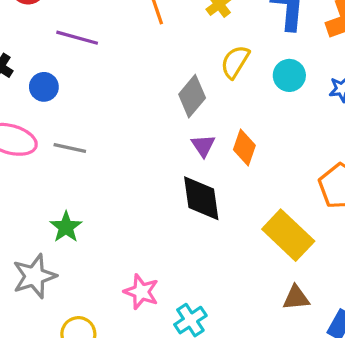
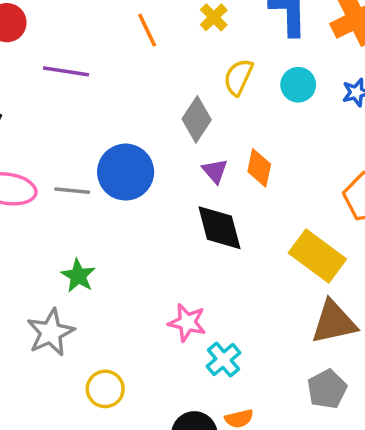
blue circle: (44, 87) -> (126, 172), moved, size x1.8
pink star: (141, 292) -> (187, 323), moved
brown triangle: (296, 298) -> (334, 322), size x1.6

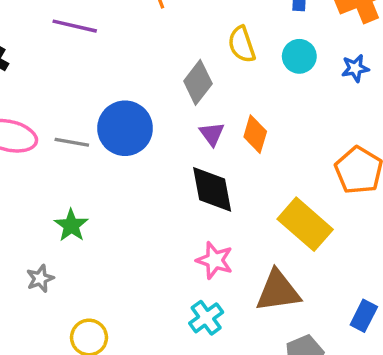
yellow semicircle: (238, 77) -> (242, 44), turned -48
brown triangle: (334, 322) -> (278, 291), moved
pink star: (187, 323) -> (215, 260), moved
gray star: (51, 332) -> (40, 279), size x0.6

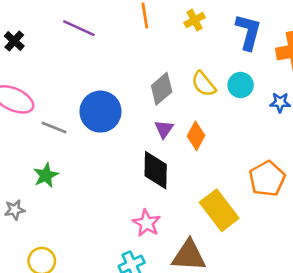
yellow semicircle: (242, 44) -> (204, 84), moved, turned -32
gray line: (72, 142) -> (54, 128), moved

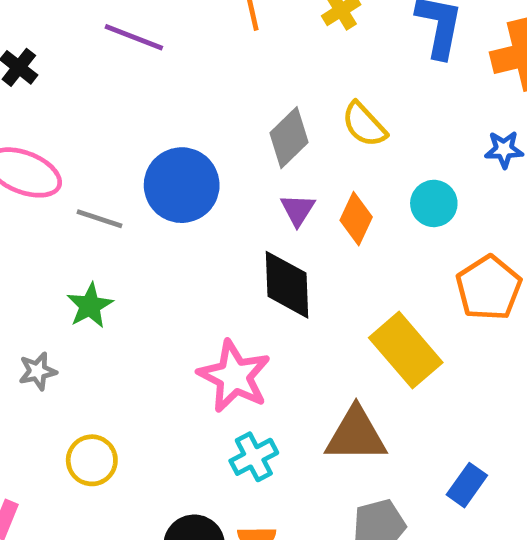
cyan circle: (241, 85) -> (434, 203), moved
pink star: (147, 223) -> (234, 376), moved, size x1.4

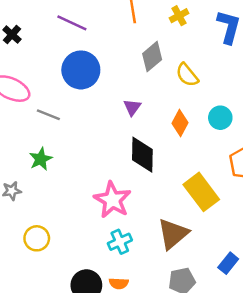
gray diamond: (289, 138) -> (152, 57), moved
blue circle: (182, 185) -> (81, 70), moved
purple triangle: (298, 210) -> (132, 107), moved
brown triangle: (356, 435) -> (173, 234), turned -44

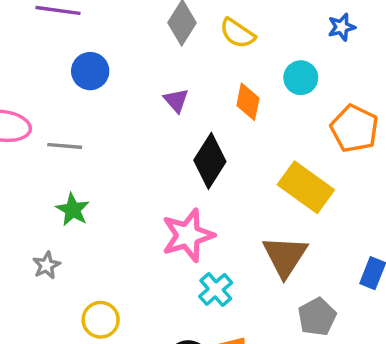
blue circle: (81, 70) -> (90, 71), size x0.7
black diamond: (142, 155) -> (210, 161), turned 48
pink star: (112, 200) -> (188, 235), turned -30

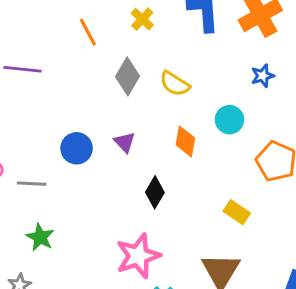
blue circle: (90, 71) -> (77, 148), moved
black diamond: (210, 161) -> (155, 192), size x0.7
yellow rectangle: (306, 187) -> (237, 212), size x0.6

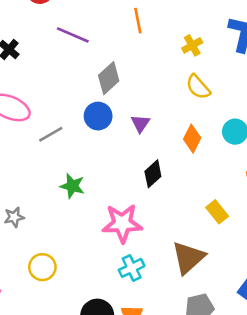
yellow cross: (142, 19) -> (192, 45), moved
gray diamond: (128, 76) -> (109, 78), moved
gray line: (32, 184) -> (51, 134), turned -50
green star: (40, 237) -> (72, 186), moved, turned -30

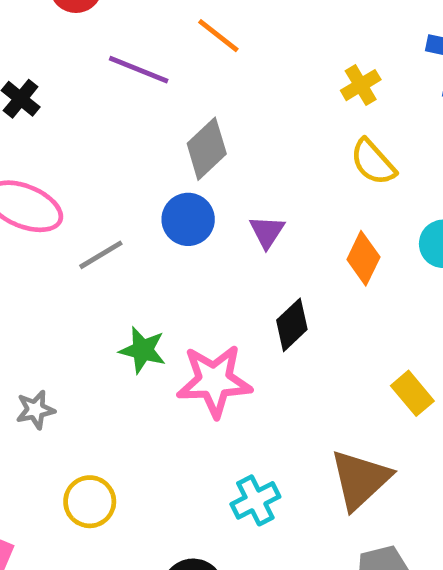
orange line: (138, 21) -> (218, 36), moved, turned -40
pink star: (122, 223) -> (214, 381), moved

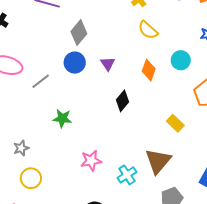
pink star: (214, 381) -> (91, 161), moved, size x0.7
cyan cross: (255, 500) -> (127, 175), moved
yellow circle: (90, 502) -> (31, 178), moved

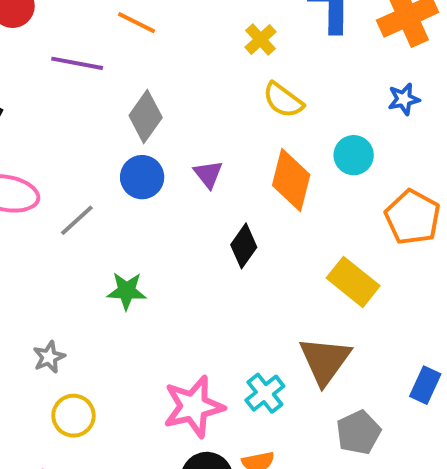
orange diamond: (149, 70) -> (291, 180), size x1.4
yellow rectangle: (175, 123) -> (353, 282), size x1.4
pink star: (91, 161) -> (194, 407), moved, size x1.4

